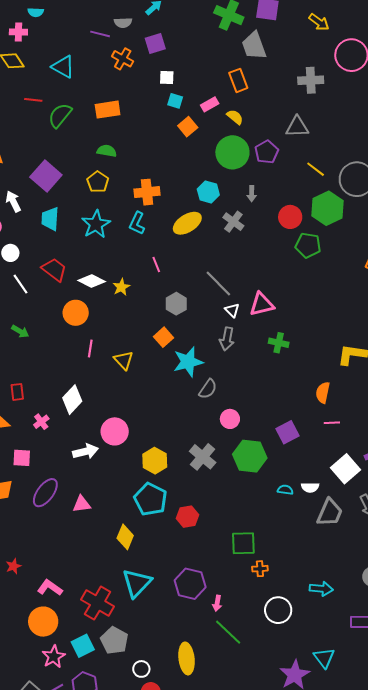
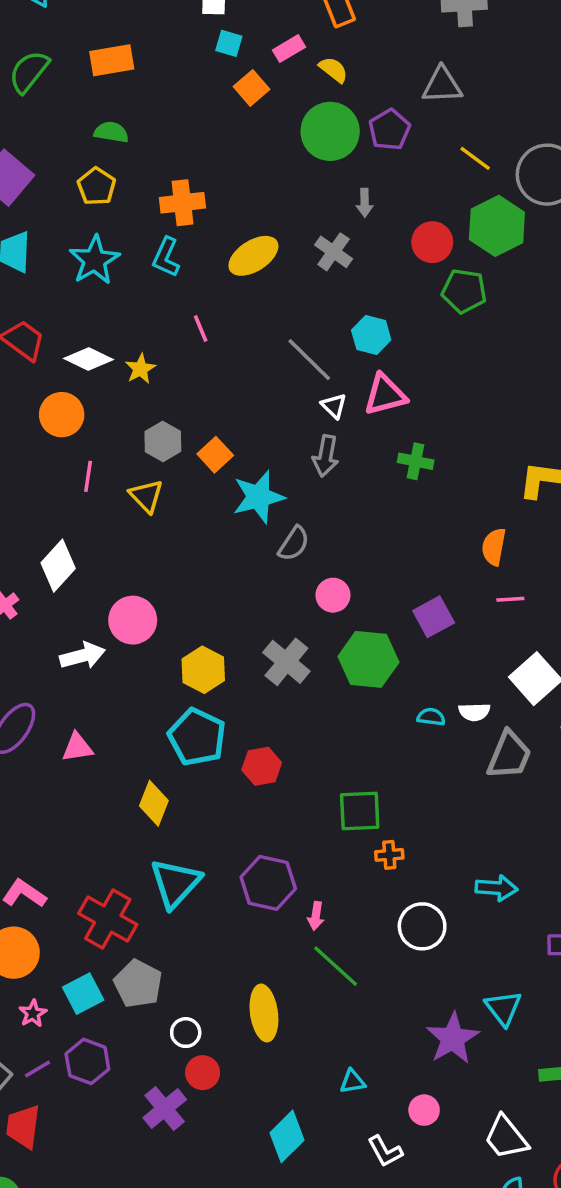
cyan hexagon: (208, 192) -> (371, 335), moved
gray hexagon: (176, 304) -> (163, 441), moved
pink star: (54, 657) -> (33, 1013), size x0.7

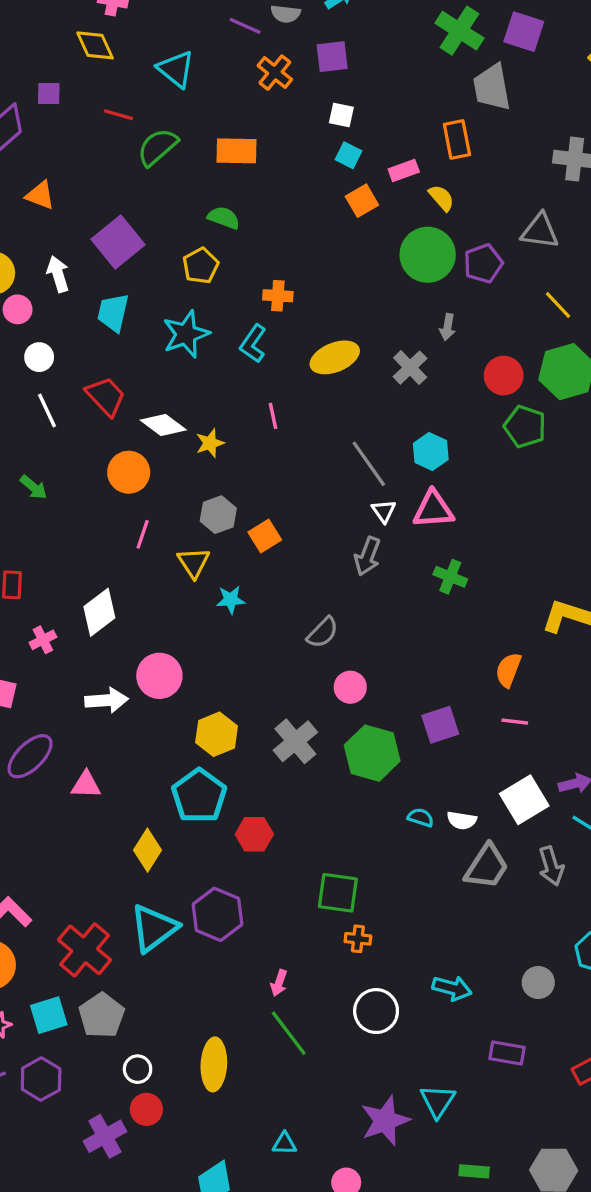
orange cross: (182, 203) -> (278, 296), size x0.7
cyan star: (259, 497) -> (231, 600), moved, size x0.6
purple hexagon: (268, 883) -> (217, 914), moved

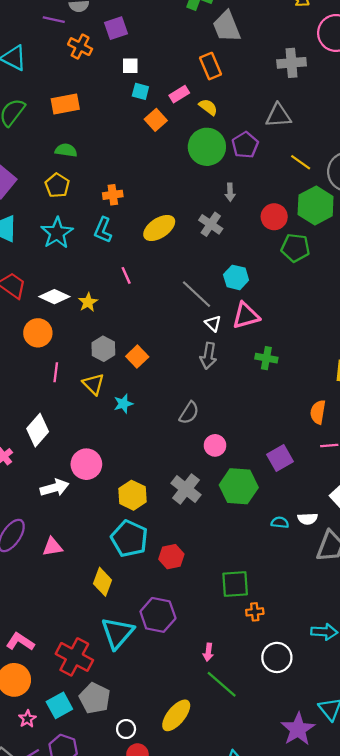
yellow ellipse: (214, 1064) -> (176, 715), turned 48

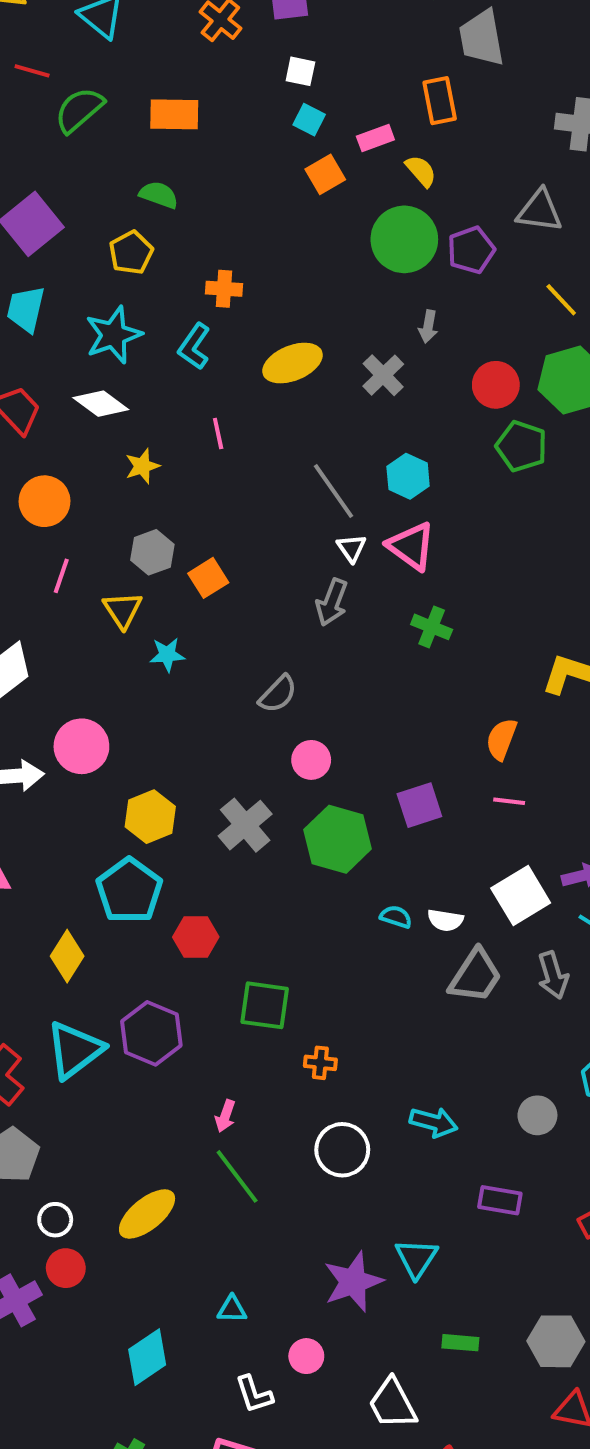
white diamond: (54, 297) -> (101, 404), moved
pink triangle: (246, 316) -> (411, 546), turned 40
green square: (235, 584) -> (265, 1005), moved

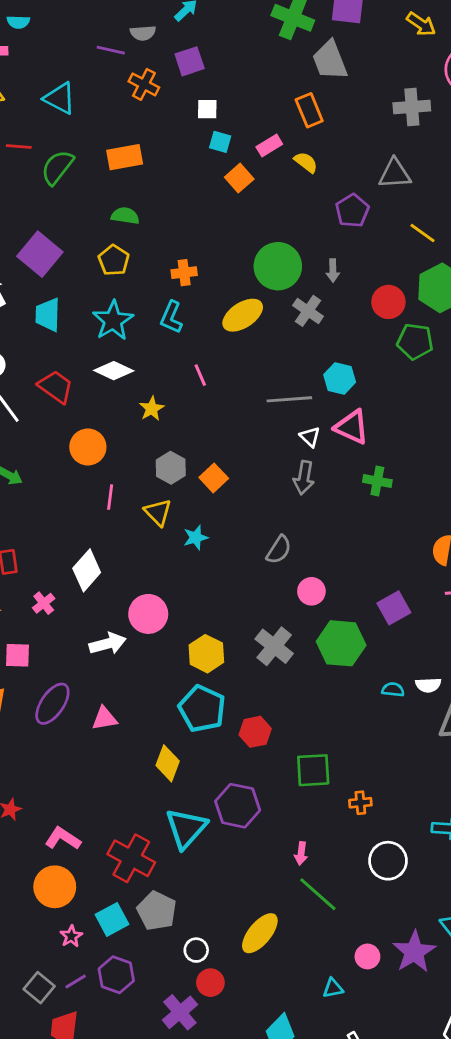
green circle: (404, 239) -> (278, 266), moved
gray line: (333, 491) -> (289, 399), turned -48
pink circle: (306, 1356) -> (367, 956), moved

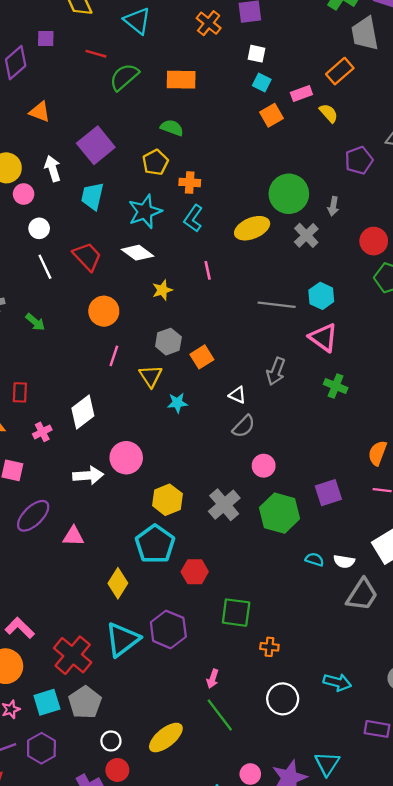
orange rectangle: (309, 110) -> (340, 71), turned 60
orange cross: (184, 273) -> (190, 182), moved
white triangle: (310, 437) -> (237, 395), moved, turned -30

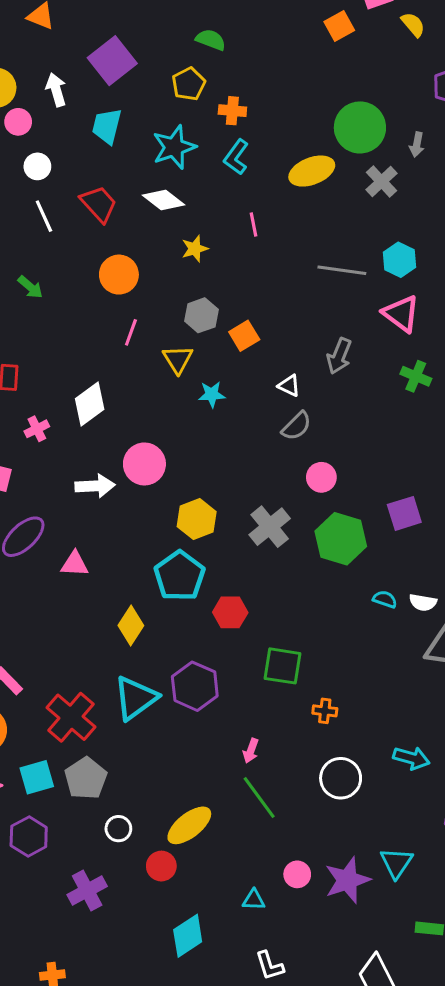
red circle: (117, 770) -> (161, 866), moved

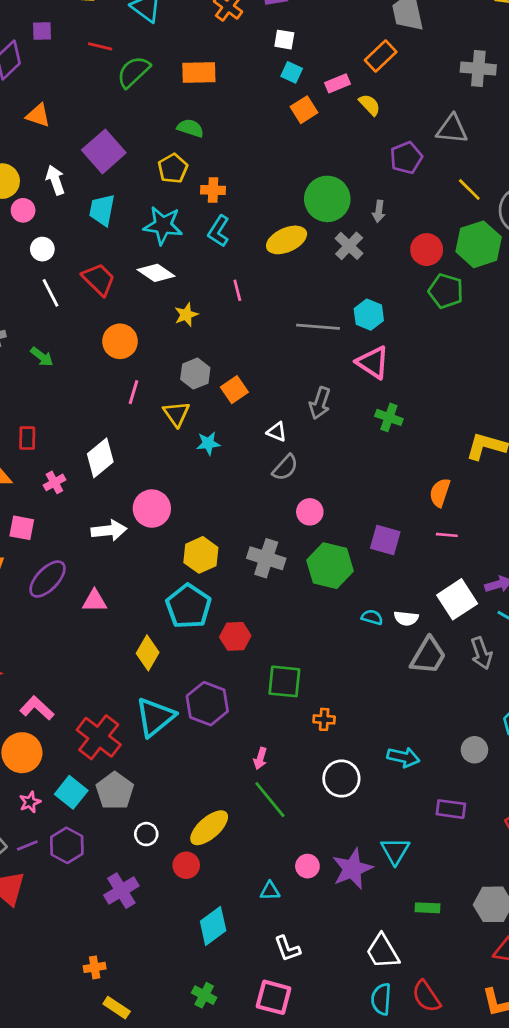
cyan star: (174, 147) -> (163, 225), turned 30
purple square: (404, 513) -> (385, 540), turned 36
gray cross: (270, 527) -> (266, 558), turned -30
cyan square: (37, 777) -> (71, 792), turned -32

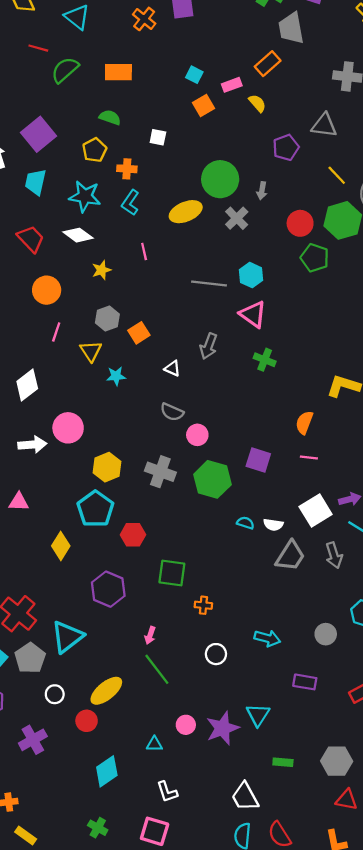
white square: (284, 40) -> (158, 137), moved
gray semicircle: (285, 468) -> (172, 412), moved, turned 70
cyan triangle: (155, 717) -> (67, 637), moved
white circle: (341, 779) -> (216, 654), size x0.7

